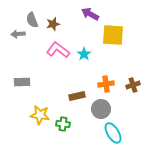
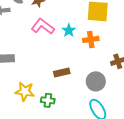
orange cross: (106, 84) -> (91, 39), moved
gray circle: (101, 109) -> (96, 81), moved

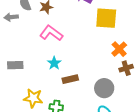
cyan star: (69, 30) -> (54, 63), moved
orange cross: (91, 39) -> (119, 49), moved, turned -35

